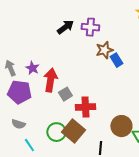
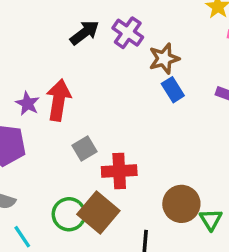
purple cross: (90, 27) -> (128, 33), turned 30
brown star: (104, 50) -> (164, 59), moved
red arrow: (50, 80) -> (59, 100), moved

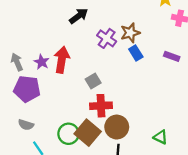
purple cross: (128, 33) -> (107, 38), moved
gray square: (85, 149) -> (93, 81), moved
brown circle: (181, 204) -> (117, 127), moved
green triangle: (211, 219) -> (160, 137), turned -32

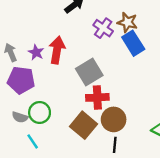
brown star: (130, 33) -> (127, 22), turned 30
blue rectangle: (136, 53) -> (133, 43), size x1.5
gray square: (93, 81) -> (89, 72), size x1.6
green circle: (68, 134) -> (40, 113), moved

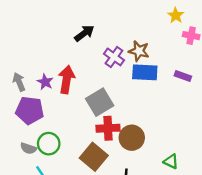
blue rectangle: (133, 43) -> (145, 72), turned -55
brown circle: (114, 119) -> (132, 138), moved

